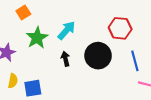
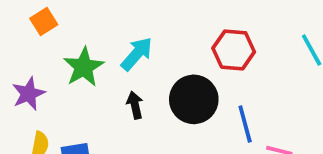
orange square: (23, 12) -> (44, 21), moved
blue line: (135, 61) -> (245, 124), moved

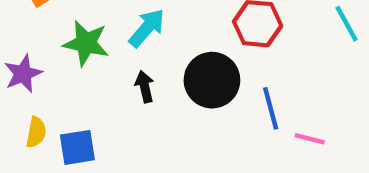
green star: (84, 67) -> (86, 43), turned -30

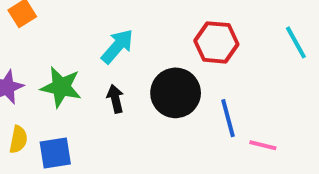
green star: (86, 43) -> (61, 87), moved

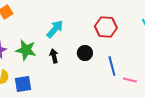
black circle: (176, 93) -> (85, 53), size x0.6

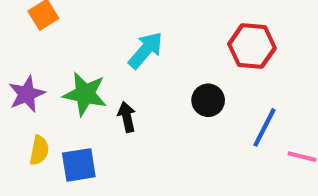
black arrow: (54, 56) -> (127, 117), moved
blue line: (112, 66) -> (264, 127), turned 42

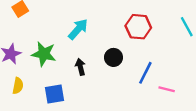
black arrow: (127, 117) -> (80, 67), moved
blue square: (79, 165) -> (54, 94), moved

